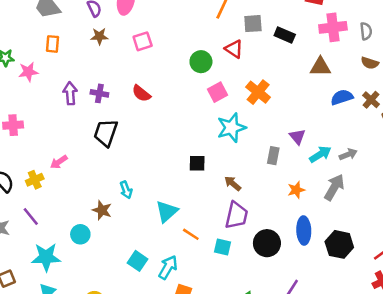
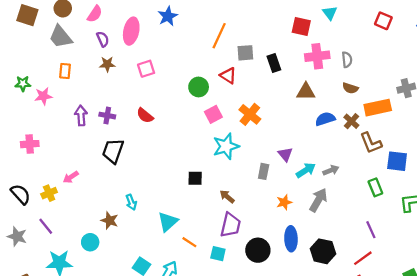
black rectangle: (285, 35) -> (274, 63), turned 48

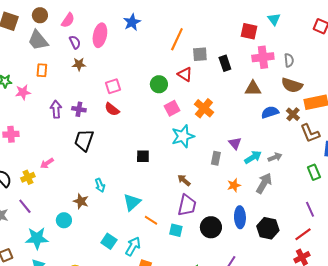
pink square: (146, 69) -> (113, 86), moved
brown semicircle: (350, 88) -> (292, 85), size x1.5
black square: (195, 178) -> (143, 156), moved

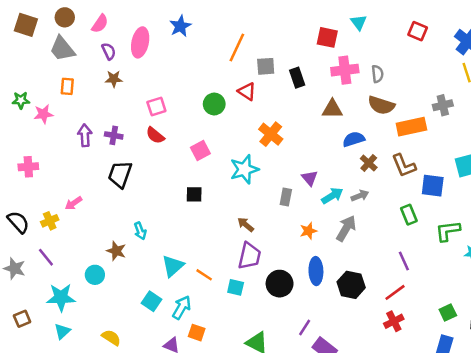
pink square: (172, 108) -> (200, 150), moved
brown cross: (293, 114) -> (369, 163), moved
cyan triangle: (132, 202) -> (173, 266), moved

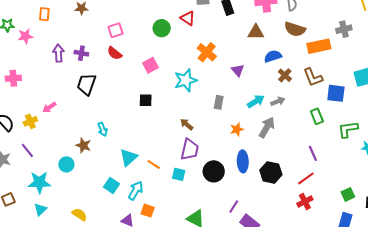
purple triangle: (310, 178) -> (238, 70), moved

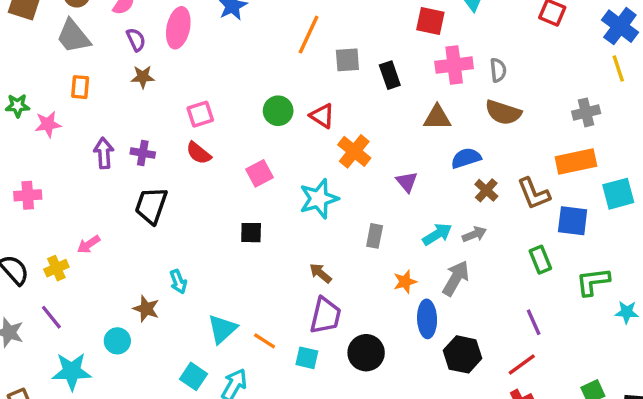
red triangle: (188, 18) -> (322, 116), moved
orange rectangle: (319, 46) -> (576, 161), moved
blue ellipse: (243, 161) -> (427, 319), moved

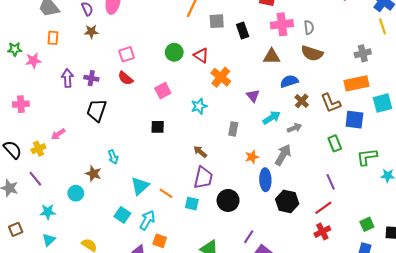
cyan star: (319, 199) -> (199, 106), size x0.7
cyan arrow: (437, 234) -> (272, 118), moved
cyan star: (72, 371) -> (48, 212), size x0.7

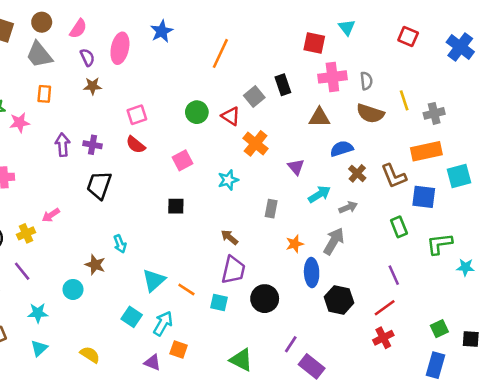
gray square: (217, 21) -> (254, 96), moved, turned -35
yellow line: (382, 26) -> (404, 100), moved

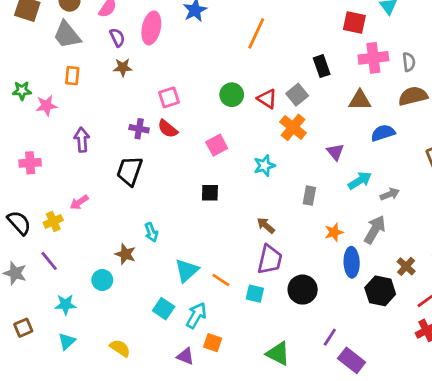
gray square: (254, 96) -> (297, 95), moved
brown semicircle: (370, 113) -> (413, 96), turned 148
purple arrow: (63, 145) -> (82, 140), moved
purple cross: (93, 145) -> (139, 129), moved
brown cross: (357, 173) -> (406, 266), moved

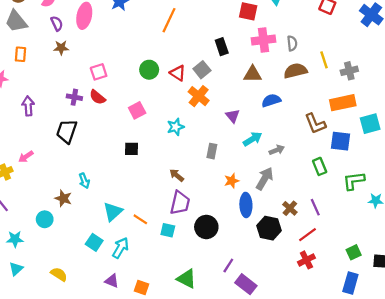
orange square: (213, 343) -> (141, 287), moved

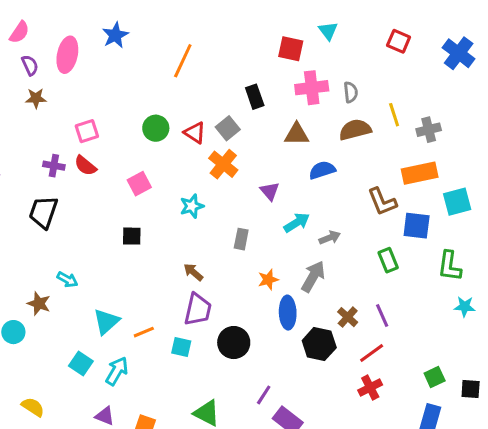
cyan arrow: (84, 181) -> (67, 280), turned -40
green L-shape: (354, 181) -> (450, 266), moved, turned -75
orange line: (140, 219) -> (144, 332), turned -56

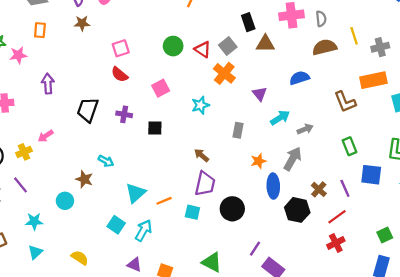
brown triangle: (297, 134) -> (265, 44), moved
purple cross: (54, 166) -> (124, 114), moved
blue square: (417, 226) -> (371, 175), moved

